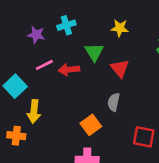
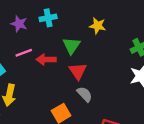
red triangle: (120, 68) -> (78, 71), moved
gray semicircle: (114, 102) -> (85, 94), turned 119

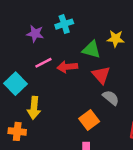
yellow star: (98, 26) -> (116, 39), moved
green triangle: (71, 46) -> (91, 50), turned -42

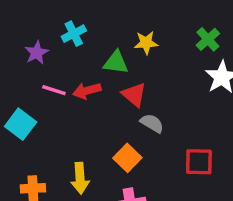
purple star: (35, 34) -> (37, 53), turned -30
pink line: (43, 63) -> (54, 90), turned 54
yellow arrow: (34, 108) -> (80, 178), moved

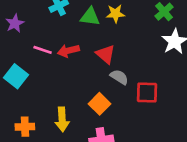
purple star: (37, 53) -> (15, 23), moved
green triangle: (116, 62) -> (90, 17), moved
red square: (199, 162) -> (147, 93), moved

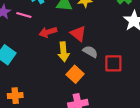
pink line: (43, 50) -> (24, 15), moved
yellow arrow: (62, 119) -> (64, 52), moved

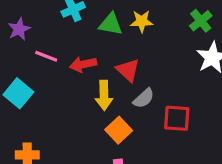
pink line: (24, 15) -> (46, 56), moved
gray semicircle: (90, 52) -> (144, 98), turned 104

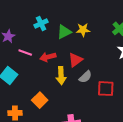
green triangle: (111, 24) -> (64, 32), turned -35
red triangle: (128, 70) -> (75, 60), turned 42
orange square: (119, 130) -> (40, 100), moved

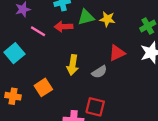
red arrow: (48, 57) -> (63, 27), moved
red triangle: (75, 60) -> (117, 53), moved
red square: (106, 89) -> (95, 107), moved

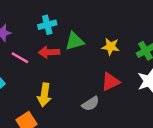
yellow star: (107, 19) -> (111, 47), moved
yellow arrow: (73, 65) -> (44, 95), moved

